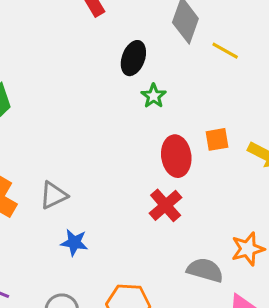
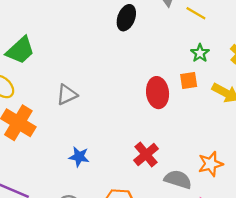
green star: (153, 96) -> (200, 53), moved
gray triangle: (53, 195) -> (67, 95), moved
red cross: (166, 205) -> (146, 154), moved

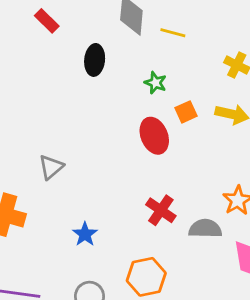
green star: (200, 53) -> (155, 83), moved
blue star: (79, 157) -> (85, 234), turned -30

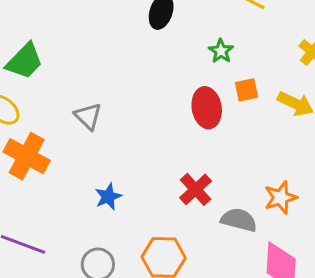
gray triangle: (51, 167) -> (88, 116), turned -48

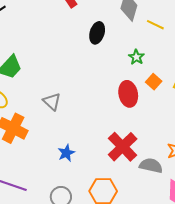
orange square: (247, 90) -> (154, 82), turned -35
red cross: (196, 189) -> (123, 147), size x1.4

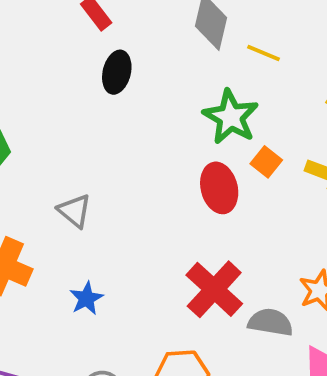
black ellipse: (97, 33) -> (117, 72), moved
green star: (136, 57) -> (231, 117), size x1.8
blue star: (66, 153) -> (86, 298), moved

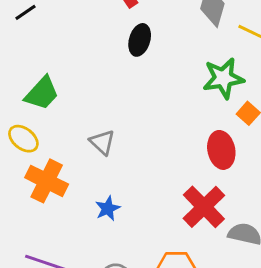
green star: (231, 117) -> (223, 78), turned 30
red ellipse: (219, 188) -> (221, 150), moved

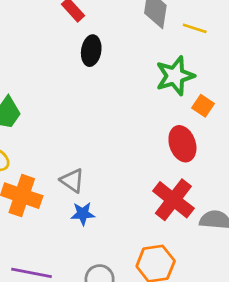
gray triangle: (102, 142) -> (72, 180), moved
blue star: (108, 209) -> (83, 214), turned 30

